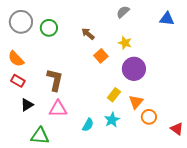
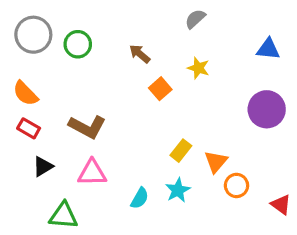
blue triangle: (167, 19) -> (268, 49), moved
purple circle: (134, 69) -> (267, 109), moved
brown L-shape: (55, 80) -> (87, 127), turned 105

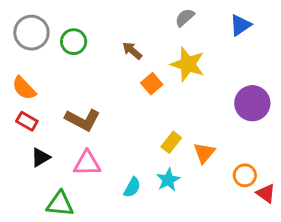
blue triangle: (268, 49) -> (240, 25), moved, turned -40
yellow star: (198, 68) -> (188, 64), size x1.6
orange circle: (236, 185) -> (245, 175), moved

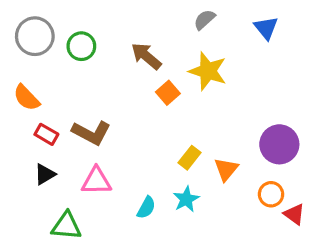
blue triangle: (240, 25) -> (266, 28), turned -35
brown arrow: (132, 51) -> (146, 56), size x1.4
purple circle: (252, 103) -> (279, 144), moved
red rectangle: (27, 121) -> (46, 134), moved

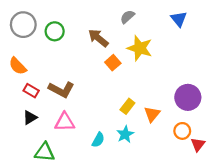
gray semicircle: (204, 20) -> (127, 17), moved
red triangle: (294, 214) -> (198, 144), turned 32

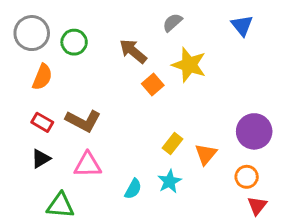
orange semicircle: (18, 66) -> (42, 77), moved, turned -114
red triangle: (198, 144) -> (257, 206), moved

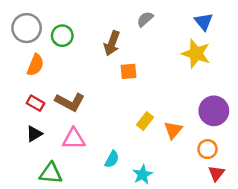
brown arrow: (133, 51) -> (112, 43), turned -110
yellow star: (189, 65) -> (196, 54), moved
orange square: (153, 85) -> (128, 71), turned 36
cyan star: (169, 181) -> (142, 175), moved

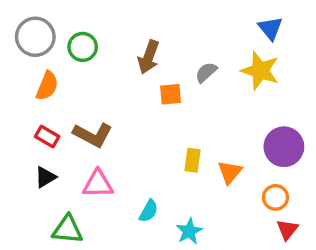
gray semicircle: (145, 19) -> (206, 72), moved
yellow rectangle: (145, 121) -> (193, 160), turned -30

